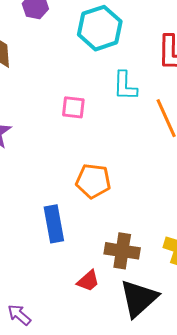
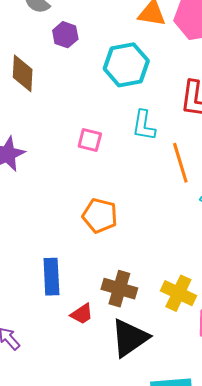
blue rectangle: (54, 224) -> (51, 277), moved

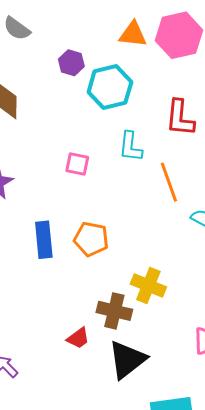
purple hexagon: (65, 35) -> (71, 63), moved
blue rectangle: (51, 277) -> (44, 240), moved
yellow cross: (178, 293) -> (148, 286), moved

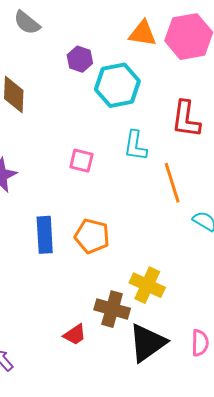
black triangle: (127, 360) -> (147, 343), moved

